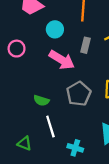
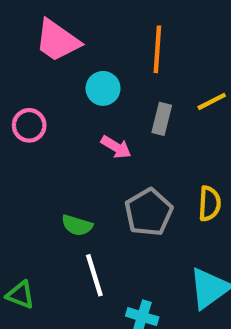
pink arrow: (62, 60) -> (116, 147), size x0.6
green triangle: (24, 143) -> (20, 295), moved

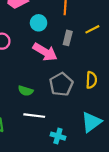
pink arrow: (116, 147) -> (45, 52), size x1.6
white line: (94, 275) -> (34, 116), turned -66

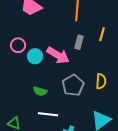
cyan circle: (39, 23) -> (35, 56), moved
yellow line: (92, 29) -> (102, 34), turned -48

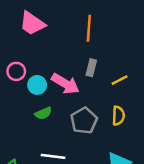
yellow line: (102, 34) -> (120, 80), moved, turned 48
green semicircle: (40, 91) -> (43, 113), moved, turned -40

